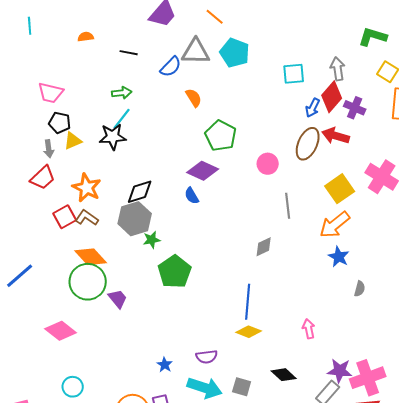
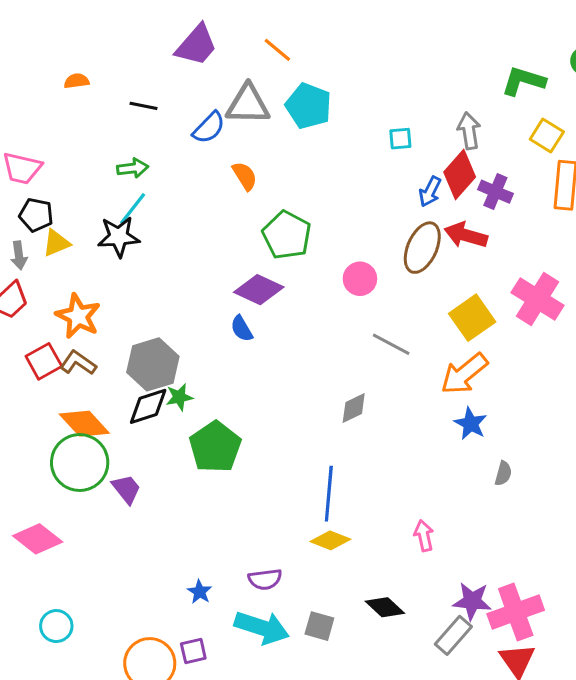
cyan square: (294, 74) -> (400, 139), size x0.7
black diamond: (140, 192) -> (148, 406), moved
gray line: (288, 206) -> (391, 344), turned -55

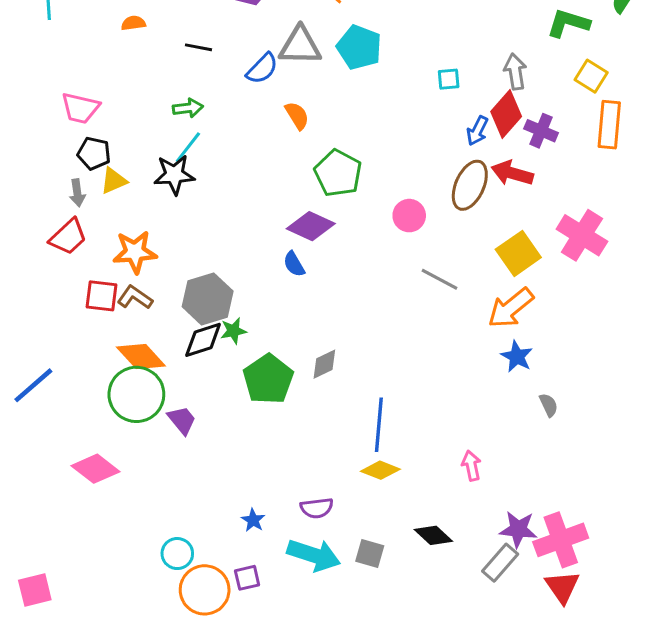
orange star: (78, 316) -> (135, 252), turned -30
red square: (44, 361) -> (102, 296), turned 36
gray diamond: (354, 408) -> (324, 364), moved
gray semicircle: (503, 473) -> (549, 405), turned -40
cyan circle: (56, 626) -> (177, 554), moved

